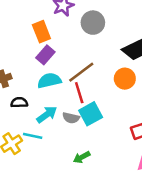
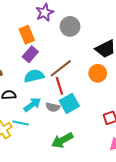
green arrow: (82, 157) -> (62, 140), size x1.5

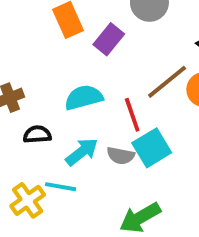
purple rectangle: (30, 54) -> (109, 39), moved
brown line: (61, 68) -> (167, 82), moved

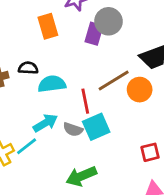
purple rectangle: (109, 39) -> (94, 34), moved, turned -30
black semicircle: (37, 134) -> (28, 68), moved
cyan line: (61, 187) -> (27, 146), turned -55

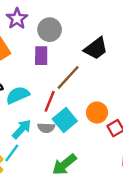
purple rectangle: (94, 34) -> (41, 56), moved
orange circle: (140, 90) -> (97, 113), moved
red line: (85, 101) -> (50, 101), turned 50

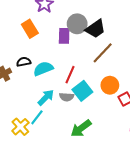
gray circle: (50, 30) -> (77, 24), moved
black trapezoid: (96, 48) -> (95, 29), moved
brown line: (68, 77) -> (103, 53), moved

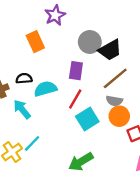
purple rectangle: (64, 36) -> (76, 71), moved
cyan arrow: (46, 97) -> (22, 109), moved, turned -90
gray semicircle: (67, 97) -> (114, 101), moved

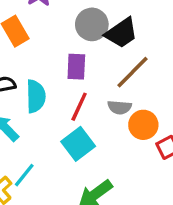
cyan semicircle: (45, 89) -> (36, 96), turned 110
gray semicircle: (114, 101) -> (120, 107), moved
cyan square: (87, 119) -> (78, 144), moved

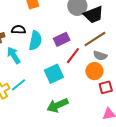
purple rectangle: (76, 67) -> (62, 39), moved, turned 49
red line: (79, 107) -> (73, 56), moved
gray semicircle: (120, 107) -> (100, 56), moved

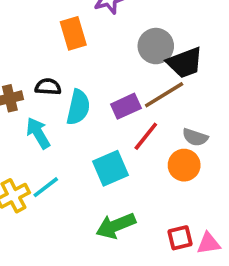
brown line: (95, 39) -> (164, 95), moved
red square: (106, 87) -> (180, 238), moved

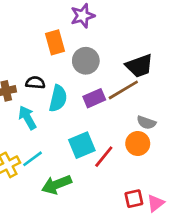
gray circle: (156, 46) -> (86, 61), moved
red line: (146, 136) -> (104, 157), moved
green arrow: (116, 226) -> (57, 185), moved
pink triangle: (209, 243) -> (155, 203), turned -30

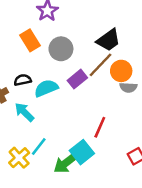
cyan semicircle: (58, 98) -> (46, 88), turned -110
orange circle: (138, 144) -> (121, 71), moved
cyan square: (82, 145) -> (82, 152), moved

